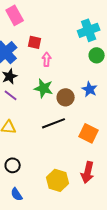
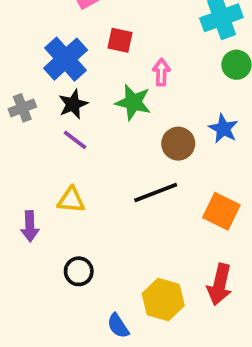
pink arrow: (47, 59) -> (161, 72), moved
green star: (44, 88) -> (133, 102), moved
blue semicircle: (17, 194) -> (118, 326), moved

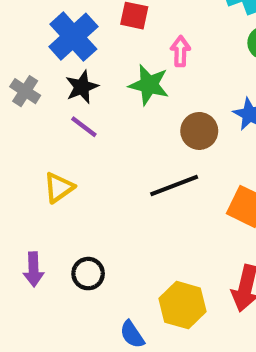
gray cross: (22, 108) -> (25, 91), turned -36
yellow triangle: (71, 200) -> (59, 188), moved, turned -40
purple arrow: (30, 226) -> (34, 269), moved

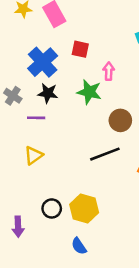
black star: (82, 87) -> (48, 93), turned 30
purple line: (84, 127) -> (36, 118), moved, turned -36
purple arrow: (34, 269) -> (18, 227), moved
yellow hexagon: (182, 305) -> (84, 208), moved

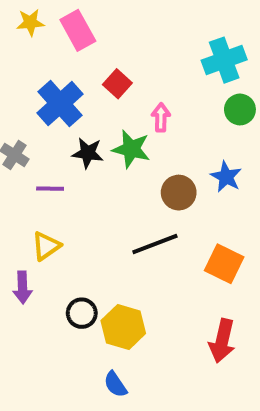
red square: (80, 49) -> (117, 84), turned 30
black star: (48, 93) -> (88, 153), moved
black circle: (52, 208) -> (82, 313), moved
purple arrow: (18, 227) -> (22, 287), moved

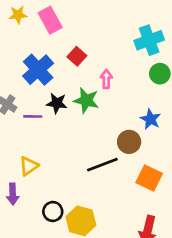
purple line: (50, 189) -> (33, 116), moved
brown circle: (179, 193) -> (129, 142), moved

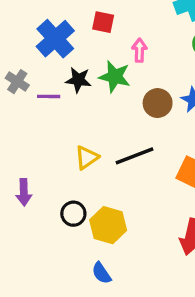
red square: (77, 56) -> (103, 22), turned -30
brown circle: (129, 142) -> (158, 103), moved
yellow triangle: (29, 166) -> (87, 158), moved

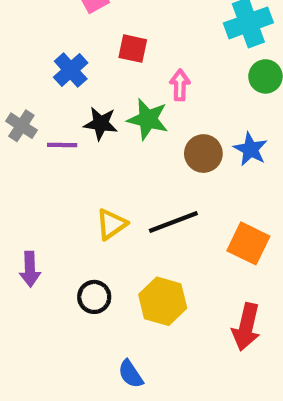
blue cross: (55, 39) -> (71, 70), size x0.7
yellow hexagon: (108, 225) -> (163, 301), moved

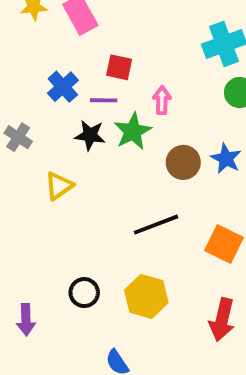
green star: (148, 119) -> (133, 131), turned 30
purple line: (62, 145) -> (104, 100), moved
yellow triangle: (111, 224) -> (59, 186), moved
purple arrow: (30, 269) -> (26, 320), moved

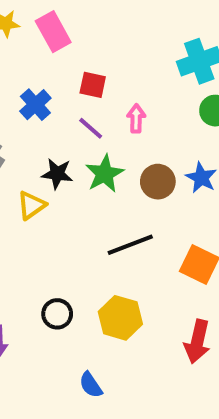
purple line: (104, 100) -> (91, 128), moved, turned 40
green star: (133, 131) -> (105, 174), moved
black star: (90, 135) -> (57, 174), moved

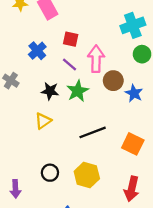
pink arrow: (136, 118) -> (96, 59), size x1.6
brown circle: (158, 182) -> (113, 81), moved
yellow triangle: (31, 205) -> (43, 121), moved

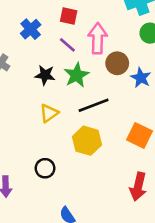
yellow triangle: (43, 121) -> (49, 113), moved
black line: (93, 132) -> (94, 105), moved
yellow hexagon: (87, 175) -> (87, 141), moved

